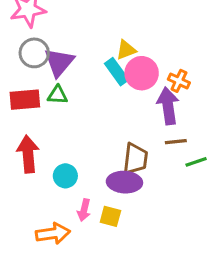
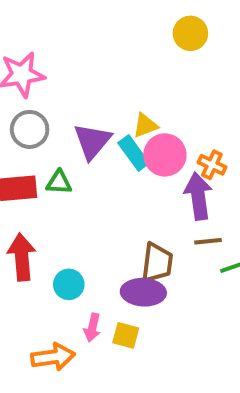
purple triangle: (59, 62) -> (92, 141), moved

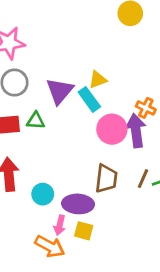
pink circle: (165, 155) -> (112, 129), moved
brown line: (208, 241) -> (143, 179), moved, turned -60
purple ellipse: (143, 292) -> (78, 204), moved
orange arrow: (53, 357) -> (50, 246), moved, turned 36

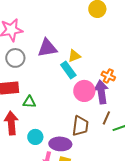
purple triangle: (60, 91) -> (47, 48), moved, turned 40
green triangle: (36, 121) -> (29, 102), moved
brown line: (143, 179) -> (106, 118), moved

